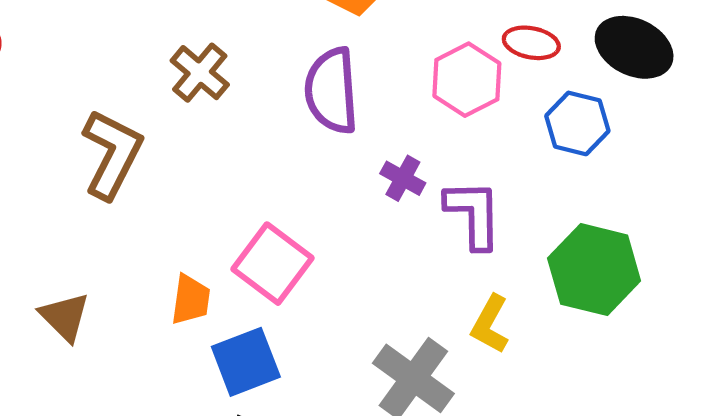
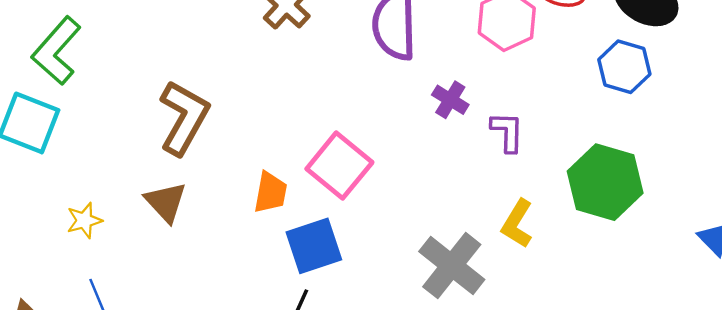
blue hexagon: (577, 123) -> (624, 67), moved
brown L-shape: (112, 154) -> (184, 118), moved
purple L-shape: (474, 214) -> (507, 132), size x0.7

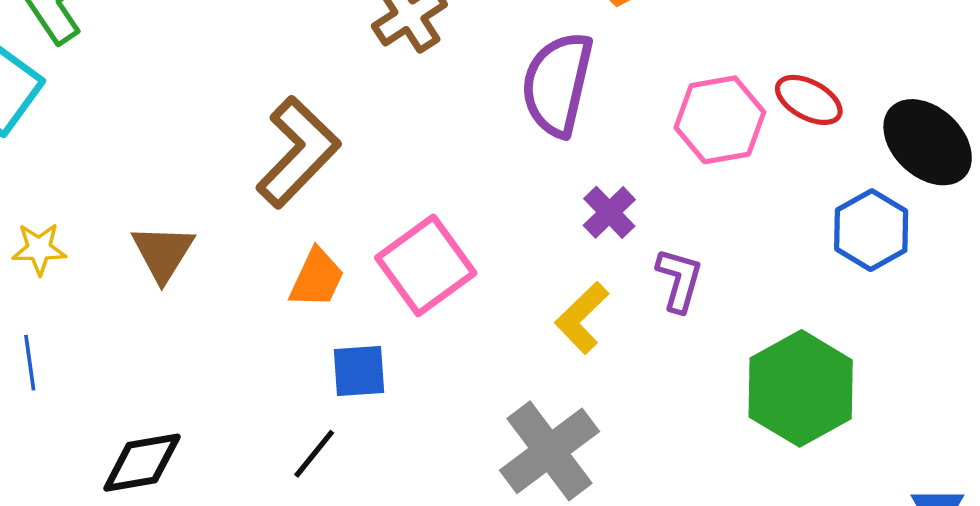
brown L-shape: (184, 118) -> (298, 152), moved
yellow L-shape: (517, 224) -> (582, 318), moved
blue square: (314, 246) -> (359, 371), size x0.7

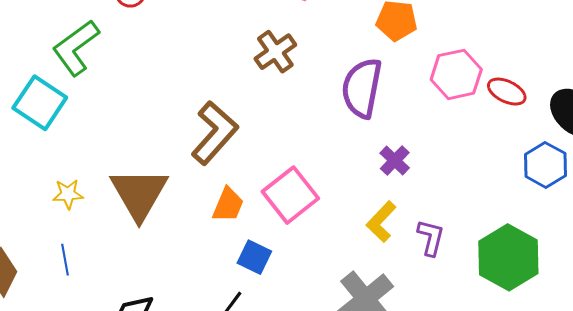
pink hexagon: (720, 120) -> (456, 74), moved
brown triangle: (163, 253) -> (139, 194), size x1.6
purple L-shape: (679, 280) -> (431, 238), moved
blue square: (359, 371) -> (254, 257), turned 32

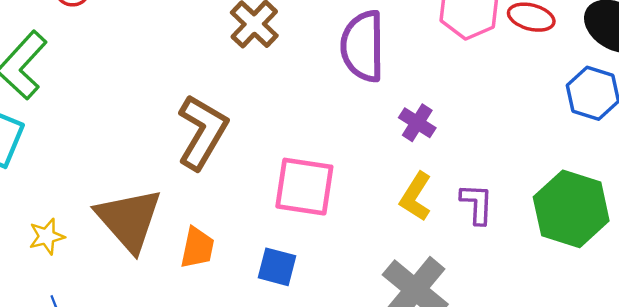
pink square: (290, 195) -> (304, 187), turned -32
orange trapezoid: (228, 205) -> (197, 248), moved

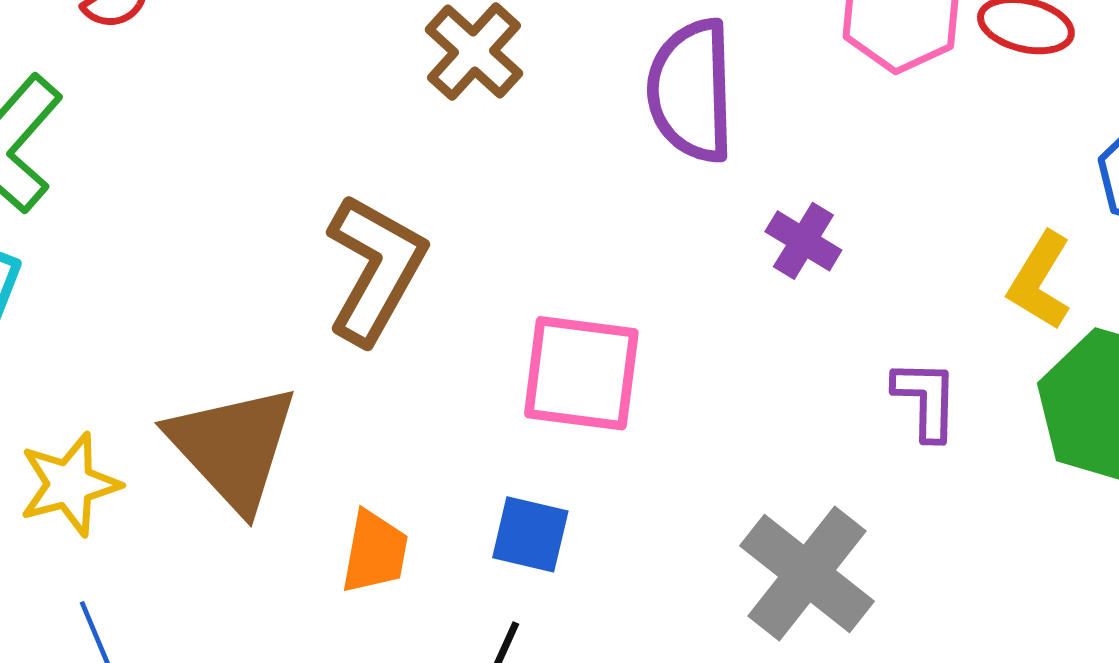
yellow L-shape: (416, 197) -> (1040, 281), moved
yellow star: (47, 236) -> (70, 484), size x1.4
orange trapezoid: (197, 248) -> (375, 552), moved

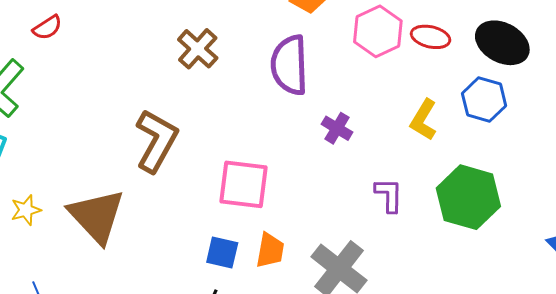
yellow L-shape: (1040, 281) -> (424, 120), moved
yellow star: (70, 484) -> (26, 210), moved, size x0.7
orange trapezoid: (375, 552) -> (270, 250), moved

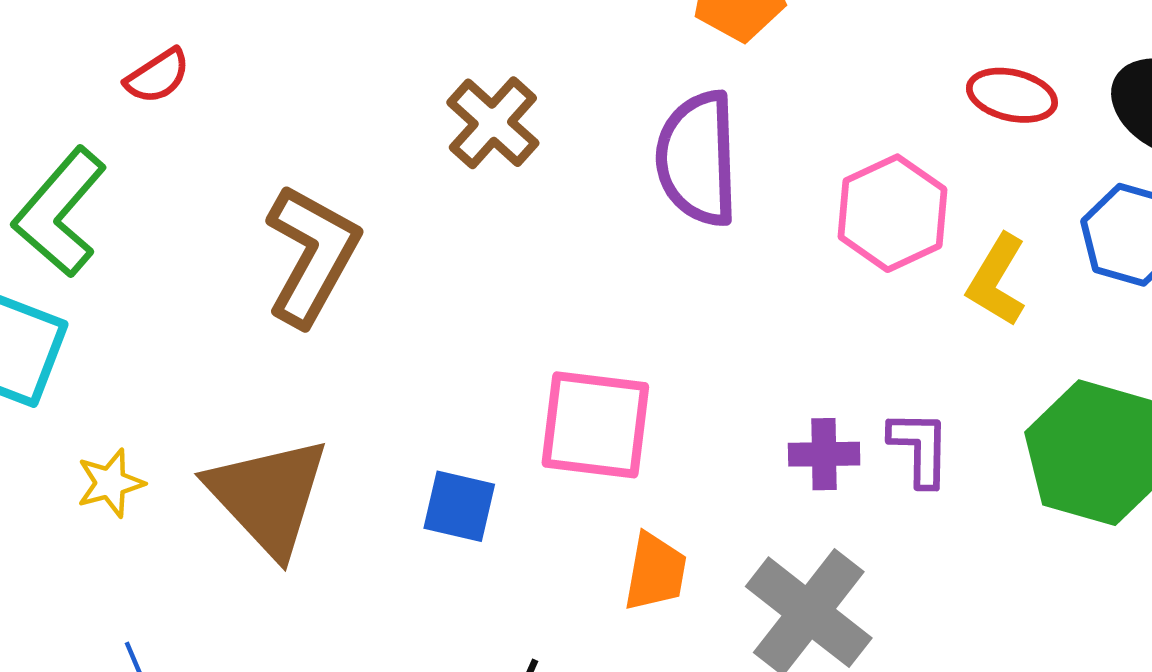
pink hexagon: (378, 31) -> (892, 213), moved
purple cross: (337, 128) -> (824, 454), moved, turned -32
brown L-shape: (156, 141) -> (312, 255), moved
blue square: (222, 252) -> (459, 506), moved

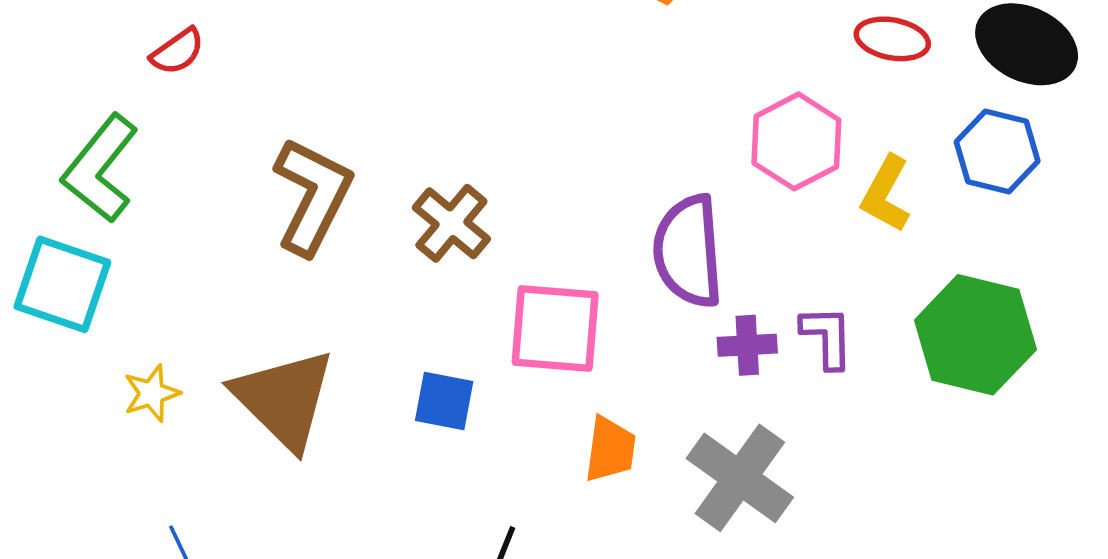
brown cross: (493, 123) -> (451, 223), moved
purple semicircle: (697, 159) -> (688, 251), moved

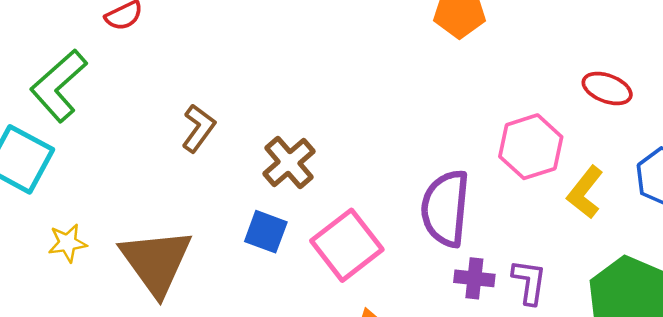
brown L-shape: (312, 196) -> (198, 128), size x0.6
pink square: (555, 328) -> (347, 245), turned 38
blue square: (444, 401) -> (266, 232), moved

